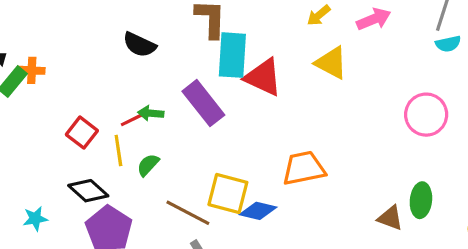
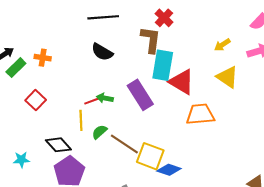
orange cross: (32, 70) -> (43, 58), moved
red square: (82, 133) -> (36, 100), moved
orange trapezoid: (304, 168) -> (200, 114), moved
brown line: (188, 213) -> (124, 144), moved

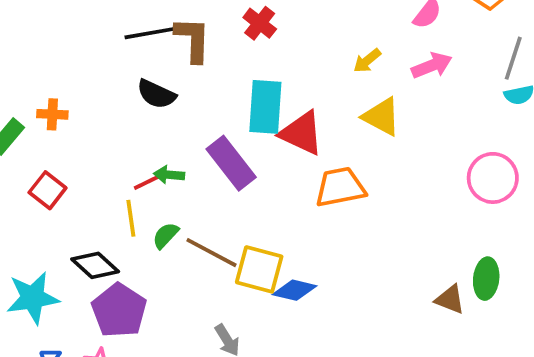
brown L-shape: (151, 40) -> (193, 39), moved
cyan star: (21, 160) -> (33, 298), size x1.8

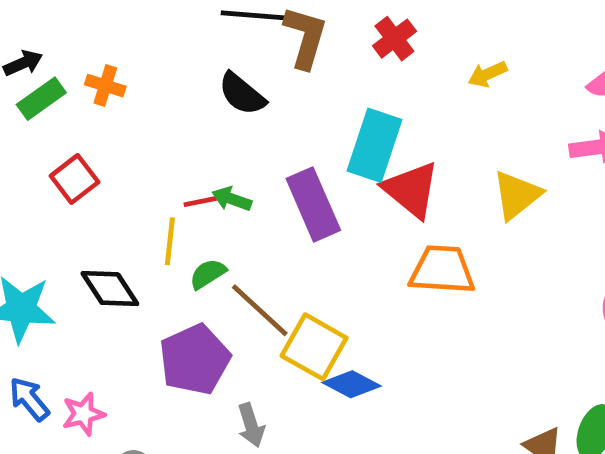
yellow arrow: (367, 61) -> (488, 74), moved
yellow triangle: (382, 117) -> (517, 195), turned 39
purple pentagon: (119, 310) -> (195, 359), moved

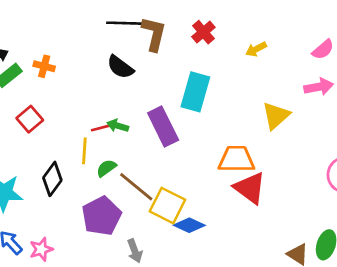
red triangle: (411, 190) -> (250, 188), moved
black diamond: (110, 289) -> (52, 179), turned 72

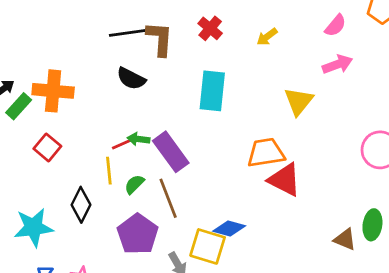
orange cross: (44, 66) -> (53, 91), size x1.8
purple rectangle: (163, 126) -> (171, 152), moved
brown line: (136, 187) -> (168, 198), turned 39
yellow square: (167, 206) -> (208, 246), moved

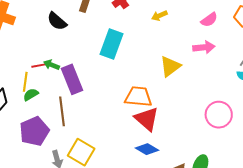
green semicircle: (134, 184) -> (31, 95), moved
blue diamond: (229, 228) -> (147, 149), moved

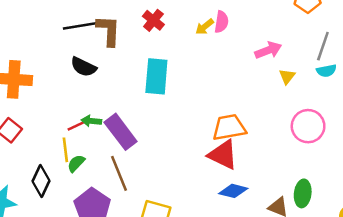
pink semicircle: (209, 20) -> (221, 22), moved, turned -30
yellow triangle: (170, 66) -> (287, 76), moved, size x0.6
orange trapezoid: (138, 97) -> (229, 127), moved

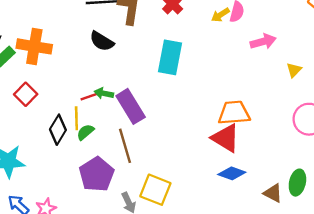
pink arrow: (268, 50) -> (263, 42), moved
black diamond: (41, 181) -> (58, 130), moved

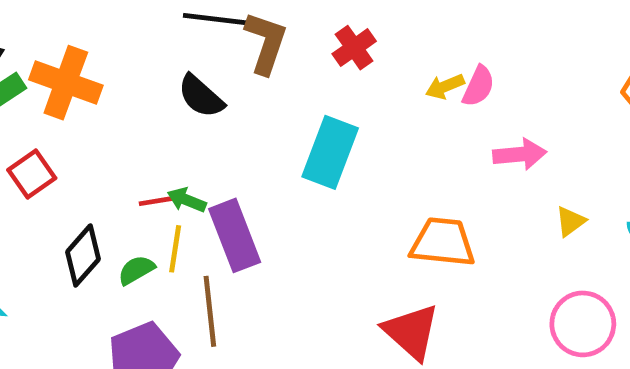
orange trapezoid: (234, 113) -> (443, 242), moved
yellow line: (76, 118) -> (175, 249), moved

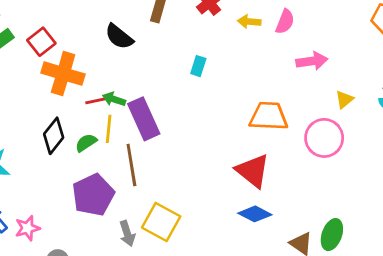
orange cross: (66, 83) -> (63, 74), moved
yellow arrow: (445, 86) -> (249, 22), moved, turned 30
cyan rectangle: (330, 152) -> (198, 66), size x0.5
red square: (32, 174) -> (41, 42), moved
pink circle: (583, 324) -> (324, 138), moved

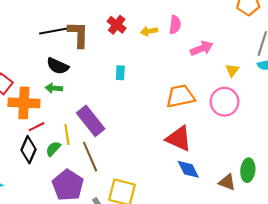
green arrow: (114, 99) -> (54, 88), moved
red line: (97, 101) -> (37, 127), moved
blue diamond: (255, 214) -> (188, 169), turned 50

